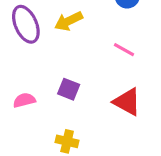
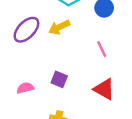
purple ellipse: (26, 24) -> (26, 30), turned 68
pink line: (124, 50) -> (102, 49), turned 35

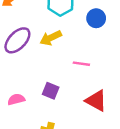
pink line: (102, 49) -> (81, 64), moved, turned -56

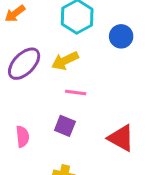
pink line: (81, 64) -> (76, 92), moved
pink semicircle: (16, 99) -> (23, 136), turned 98

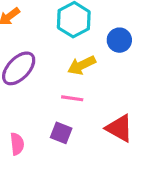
yellow arrow: (65, 61) -> (82, 65), moved
red triangle: (121, 138) -> (119, 128), moved

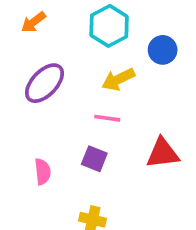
red triangle: (119, 128) -> (163, 153), turned -36

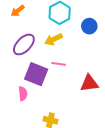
yellow arrow: (118, 79) -> (54, 39), moved
purple square: (94, 159) -> (36, 74), moved, size x1.6

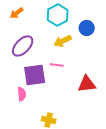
yellow arrow: (54, 39) -> (63, 41), moved
purple square: (36, 74) -> (35, 75), turned -30

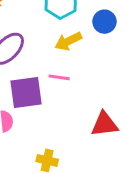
red triangle: (87, 84) -> (104, 124), moved

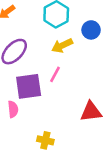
pink line: (59, 77) -> (55, 74), turned -70

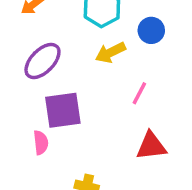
pink line: (55, 74) -> (139, 93), moved

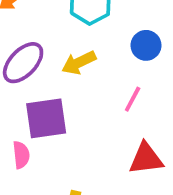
blue circle: (151, 30) -> (146, 45), moved
yellow arrow: (110, 52) -> (79, 63), moved

